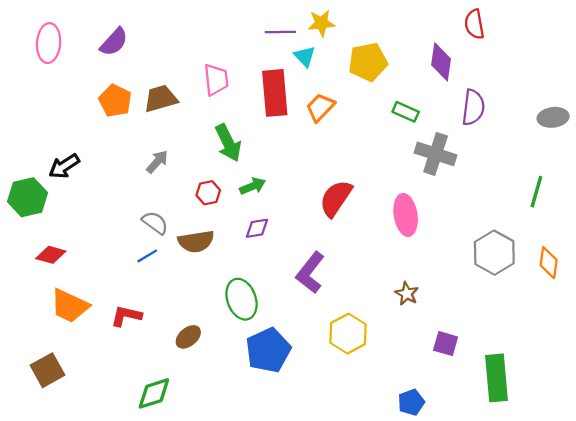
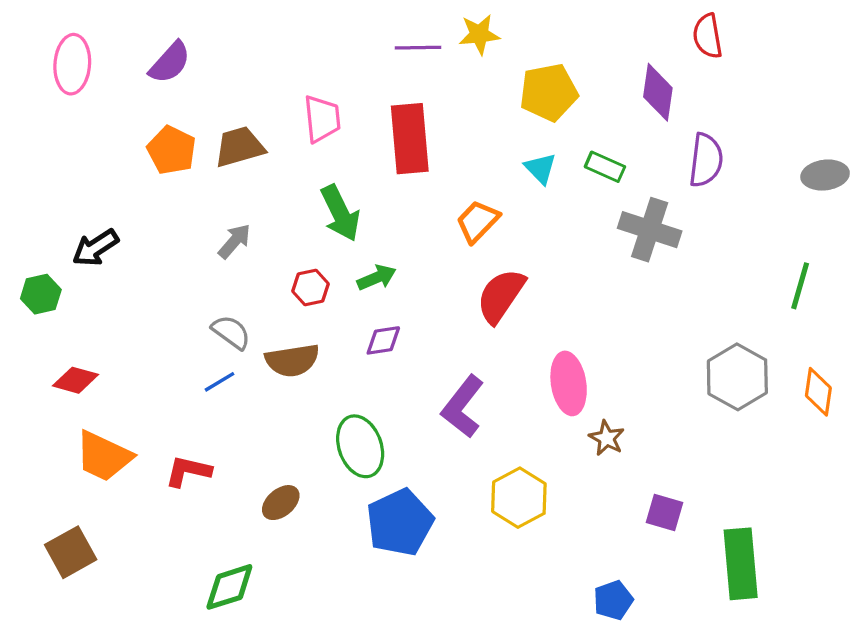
cyan triangle: (305, 56) -> (540, 168), moved
orange trapezoid: (320, 107) -> (478, 221), moved
green hexagon: (28, 197) -> (41, 294), size x0.7
pink ellipse: (406, 215) -> (569, 383), moved

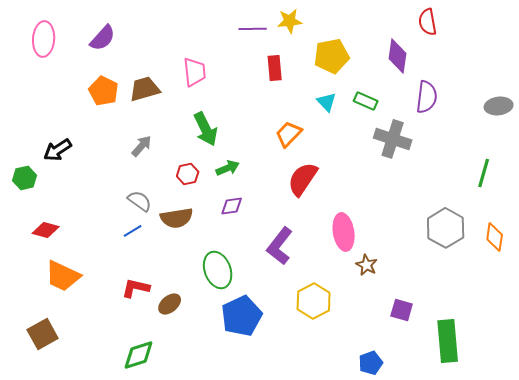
red rectangle: (410, 139) -> (275, 68), moved, size x0.6
red L-shape: (188, 471) -> (136, 288), moved

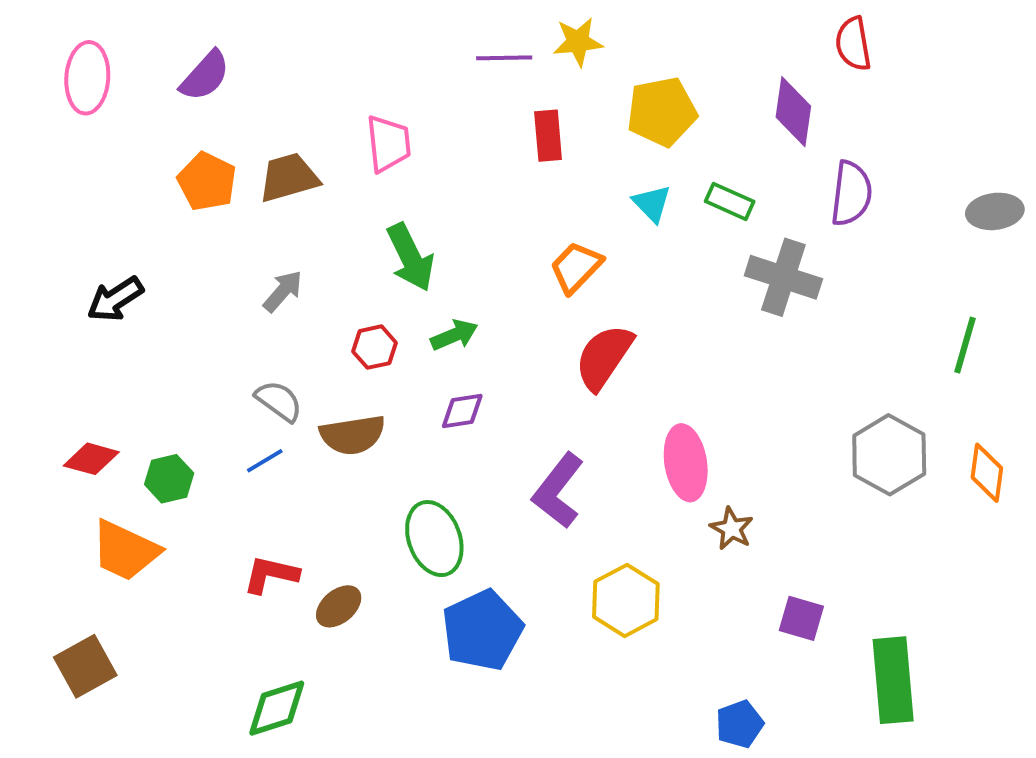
green hexagon: (25, 178) -> (169, 479), moved

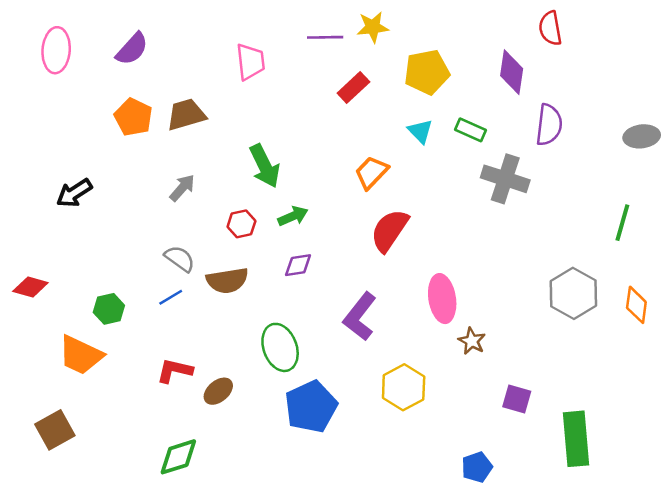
red rectangle: (548, 136) -> (353, 87), turned 52
pink trapezoid: (388, 144) -> (250, 62), moved
red diamond: (91, 459) -> (30, 287), moved

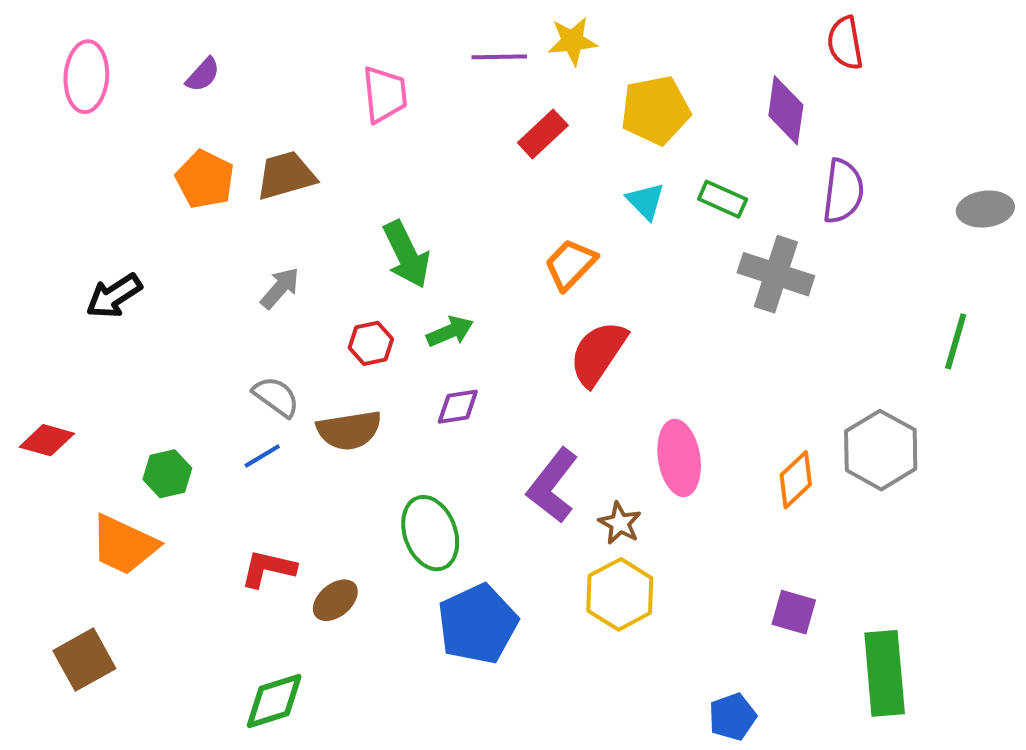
purple semicircle: (132, 49) -> (203, 75), size x0.7
orange diamond: (636, 305) -> (796, 480), moved, turned 39
brown star: (472, 341) -> (620, 523), moved

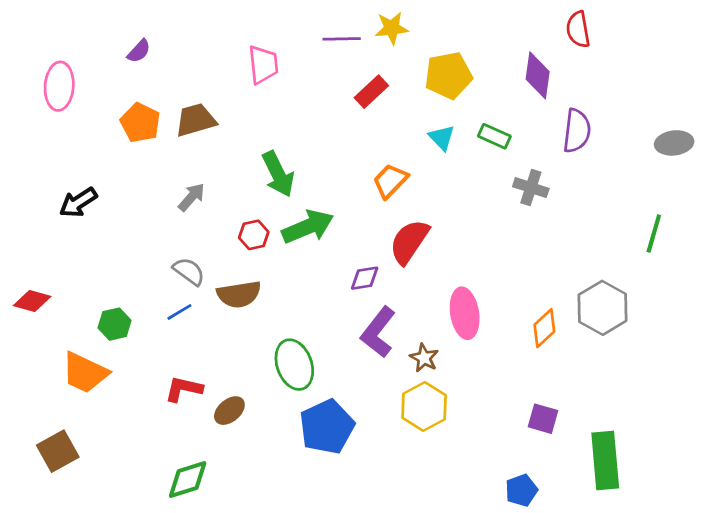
pink ellipse: (86, 77) -> (59, 86), moved
gray cross: (776, 274) -> (531, 188), size x0.7
green arrow: (450, 332) -> (308, 227), size x1.6
purple diamond: (458, 407) -> (365, 278), moved
blue pentagon: (732, 717) -> (521, 490), moved

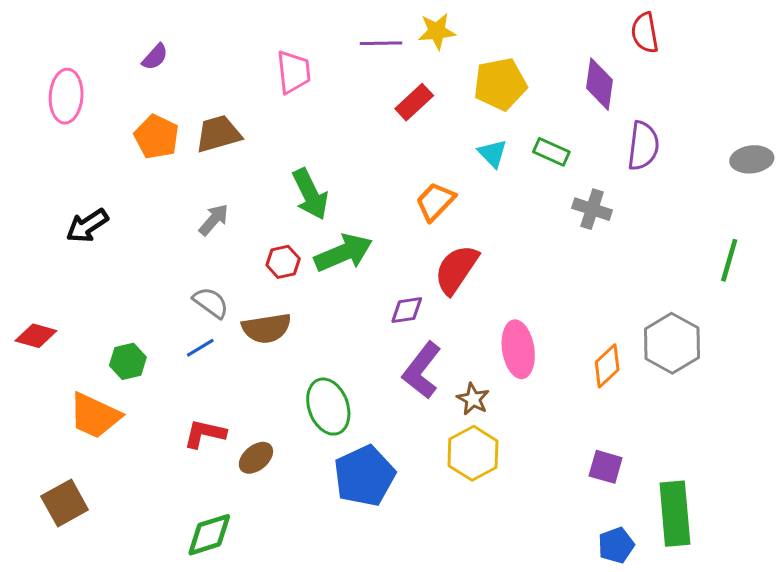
blue pentagon: (521, 490) -> (616, 545), moved

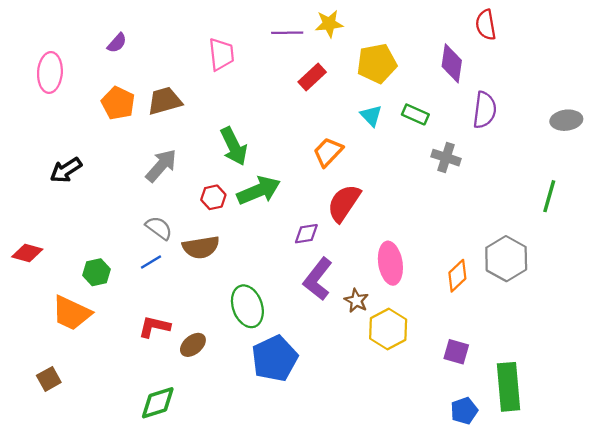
gray arrow: (214, 220) -> (161, 166), size x1.4
yellow hexagon: (473, 453) -> (388, 329), moved
brown square: (65, 503) -> (49, 379), size x0.7

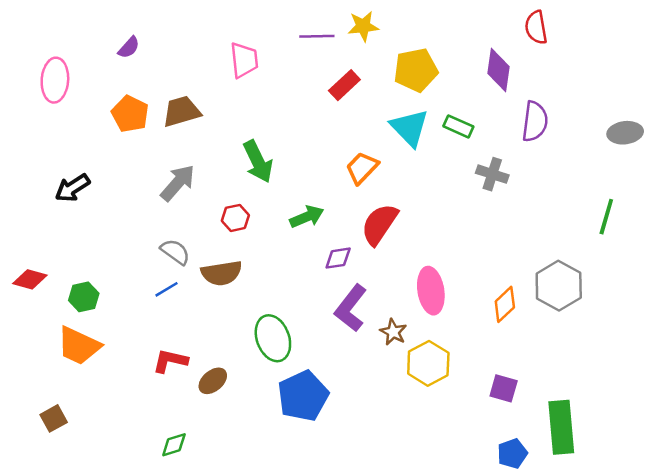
cyan triangle: (371, 116) -> (410, 128), size x1.6
green arrow: (259, 191) -> (307, 217), moved, size x0.7
green hexagon: (96, 272) -> (84, 297), moved
green diamond: (158, 403) -> (174, 445), size x0.7

